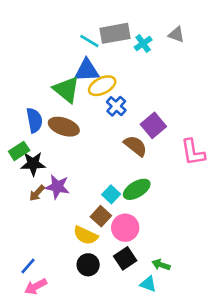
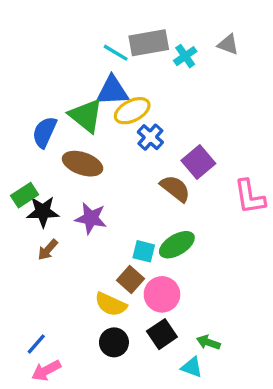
blue semicircle: (34, 120) -> (44, 132), moved, turned -145
purple star: (57, 187) -> (91, 218), moved
cyan square: (111, 194) -> (144, 251), turned -30

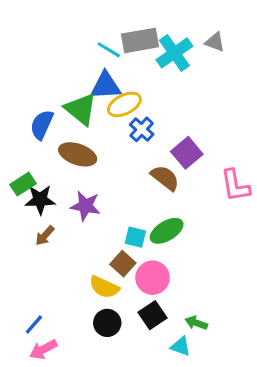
cyan cross: (185, 56) -> (174, 53), size x1.6

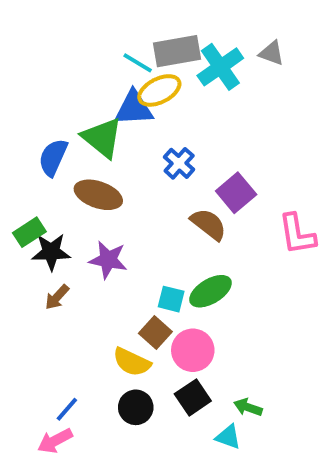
yellow ellipse: (124, 104) -> (159, 90), moved
blue line: (34, 324) -> (67, 409), moved

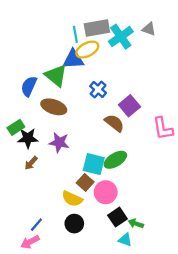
cyan line: (138, 63) -> (75, 34), turned 49
cyan square: (171, 299) -> (94, 164), size x1.5
black square: (193, 397) -> (118, 217), moved

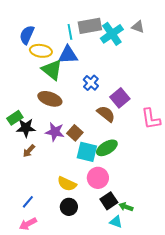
yellow ellipse: (87, 50) -> (41, 51), moved, turned 35
blue semicircle: (29, 86) -> (27, 35), moved
brown square: (85, 182) -> (75, 133), moved
blue line: (36, 225) -> (28, 202), moved

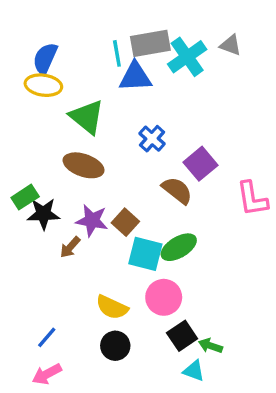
yellow ellipse: (41, 51) -> (43, 85), moved
blue triangle: (68, 55) -> (135, 77), moved
brown arrow: (29, 151) -> (70, 247), moved

